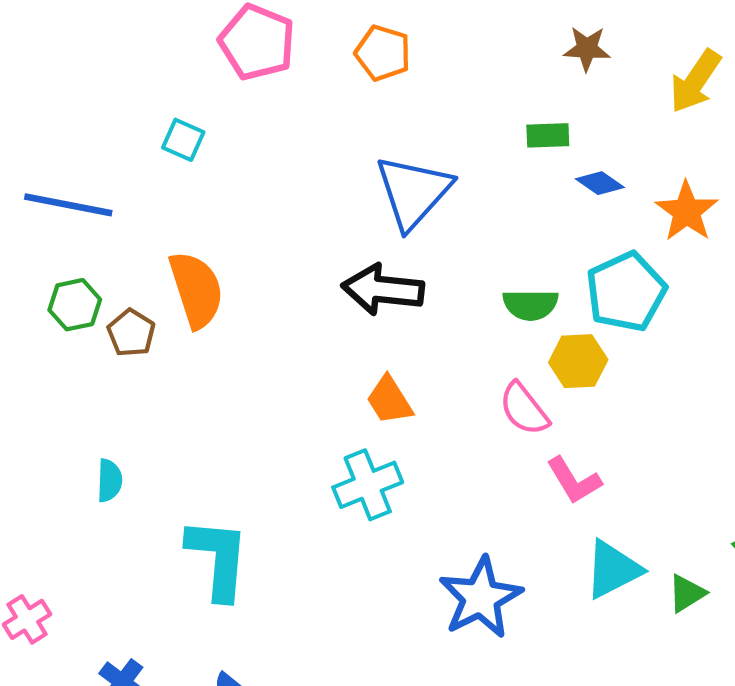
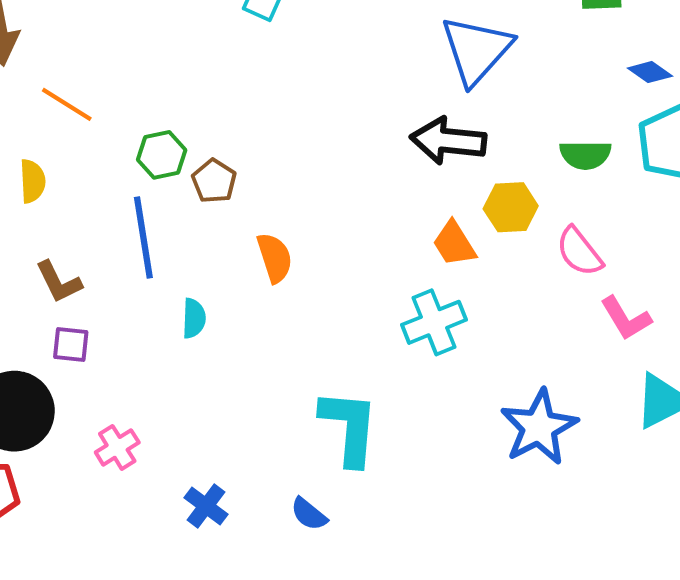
blue diamond: (600, 183) -> (650, 72), moved
blue line: (68, 205) -> (143, 238), moved, turned 70
orange semicircle: (196, 290) -> (275, 258), moved, size x0.7
yellow hexagon: (578, 361) -> (511, 207), moved
cyan L-shape: (218, 559) -> (349, 427), moved

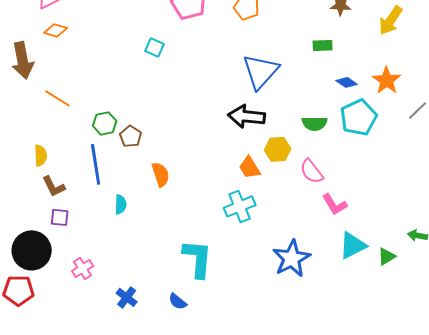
yellow semicircle: (32, 181) -> (41, 155), moved

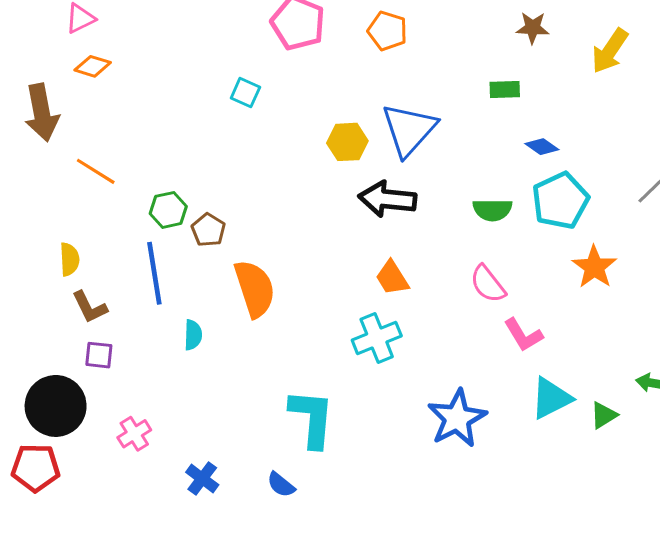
orange star: (387, 80) -> (594, 267), moved
yellow hexagon: (278, 149) -> (347, 142), moved
orange semicircle: (161, 174) -> (255, 289), size x1.5

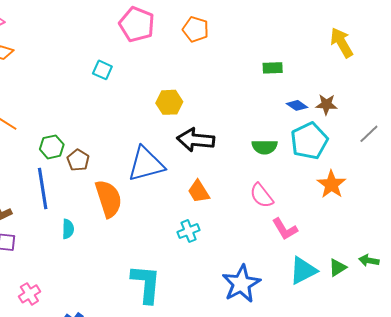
brown star: (533, 28) -> (326, 104), moved
yellow arrow: (610, 51) -> (342, 43), turned 116
blue triangle: (409, 130) -> (146, 164), moved, turned 33
cyan cross: (377, 338) -> (189, 231), size x0.7
green triangle: (604, 415) -> (338, 268), moved

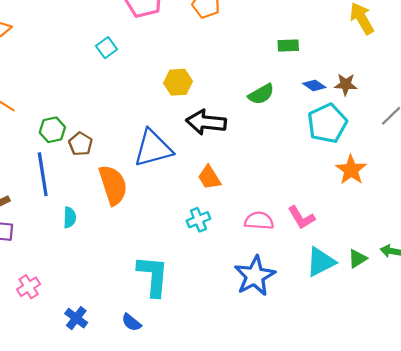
cyan square: (102, 70) -> (106, 48), turned 30
green semicircle: (265, 147) -> (261, 94), moved, turned -30
pink semicircle: (262, 196) -> (259, 221), moved, turned 132

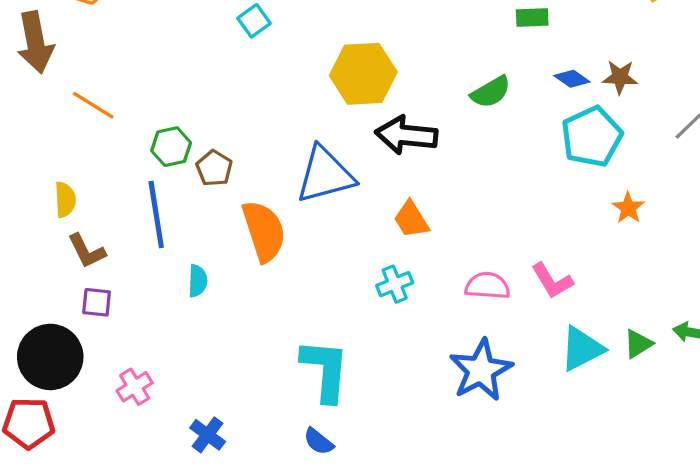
yellow hexagon: (178, 82) -> (363, 74), size x1.5
orange star: (351, 170) -> (628, 208), size x0.7
blue semicircle: (131, 322) -> (319, 441), moved

